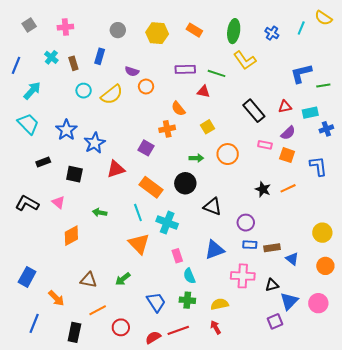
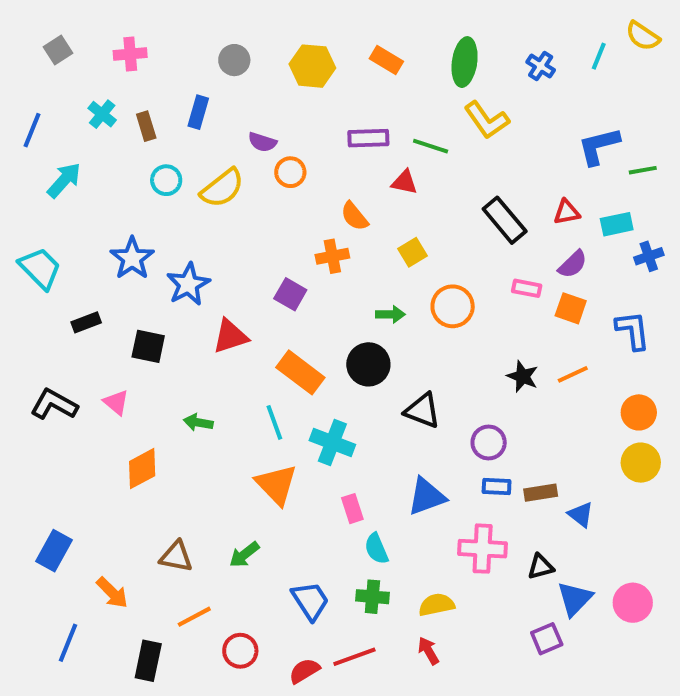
cyan trapezoid: (28, 124) -> (40, 268), moved
orange circle: (325, 266) -> (639, 412), moved

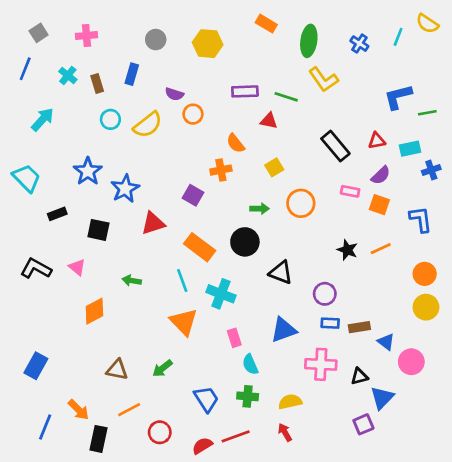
orange rectangle: (386, 60) -> (266, 24), moved
blue line: (32, 130) -> (25, 69), moved
orange arrow: (112, 593) -> (78, 410), moved
pink circle: (633, 603) -> (411, 362), moved

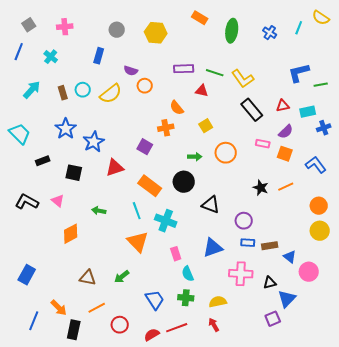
yellow L-shape: (323, 79) -> (243, 79), moved
brown rectangle: (97, 83) -> (63, 93), moved
blue L-shape: (421, 219) -> (316, 165), turned -30

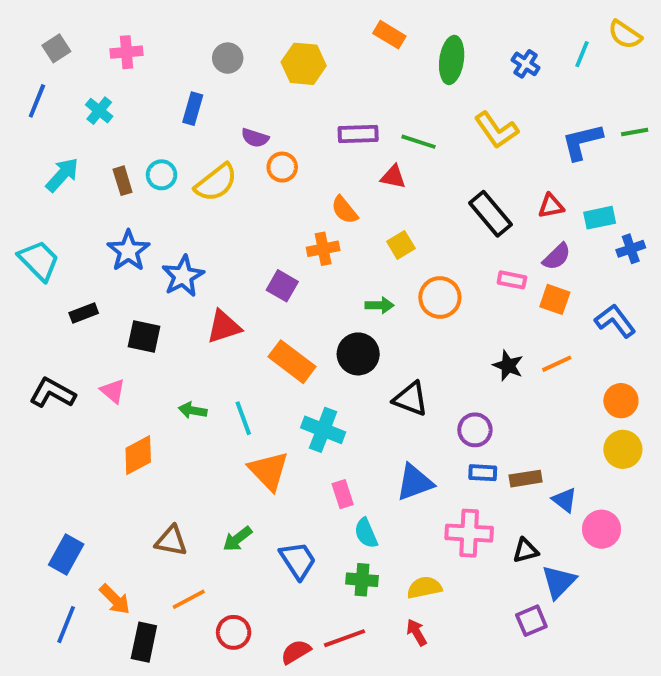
yellow L-shape: (243, 79) -> (496, 130), moved
green line: (321, 85) -> (635, 132), moved
cyan line: (137, 211) -> (243, 418), moved
blue rectangle: (27, 275) -> (66, 554), moved
blue trapezoid: (155, 300) -> (298, 560), moved

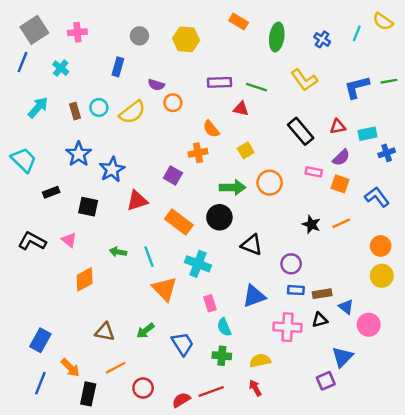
gray square: (56, 48) -> (34, 30), size x1.6
green arrow: (380, 305) -> (233, 187), size x1.5
black triangle: (526, 551) -> (320, 320), moved

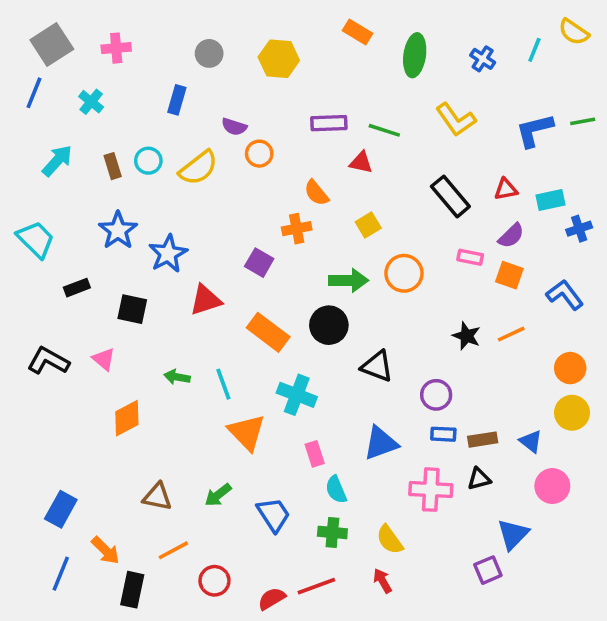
blue triangle: (346, 307) -> (531, 441), moved
yellow semicircle: (260, 361) -> (390, 540), turned -114

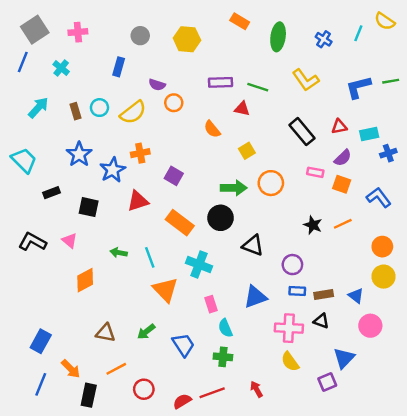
orange cross: (297, 229) -> (140, 153), moved
black triangle: (479, 479) -> (321, 321), turned 35
yellow semicircle: (390, 540) -> (290, 362), moved

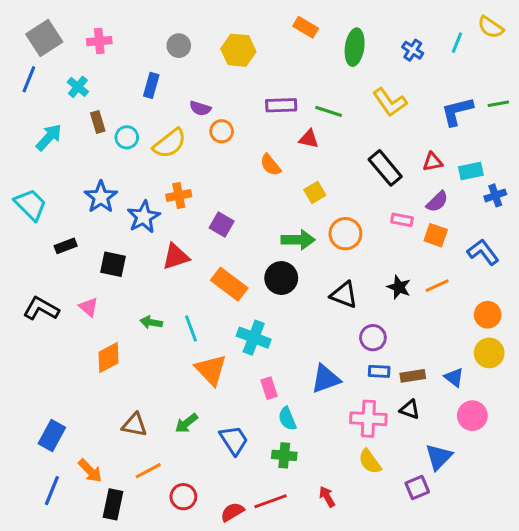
brown rectangle: (76, 111) -> (98, 122), moved
black triangle: (253, 245) -> (344, 295), moved

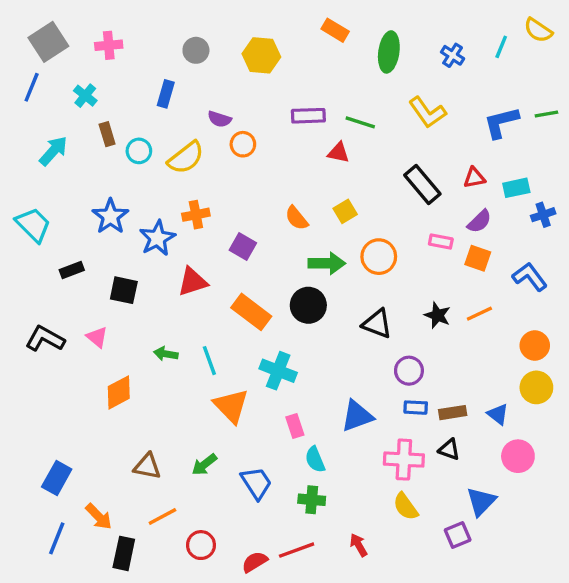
orange semicircle: (271, 165) -> (297, 218), moved

